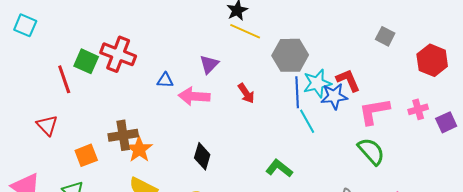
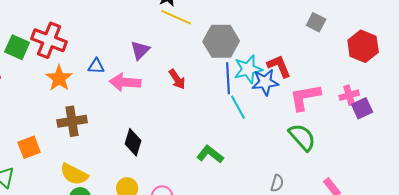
purple square: (446, 122) -> (362, 108), moved
brown cross: (123, 135) -> (72, 121), moved
orange star: (139, 149) -> (59, 78), moved
orange square: (86, 155) -> (29, 147), moved

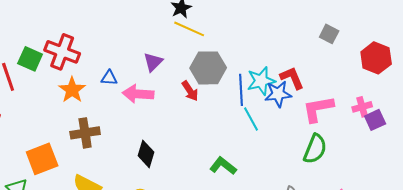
gray hexagon: (221, 41) -> (208, 68), moved
green semicircle: (302, 137) -> (315, 149), turned 64
orange square: (29, 147) -> (42, 159), size x1.4

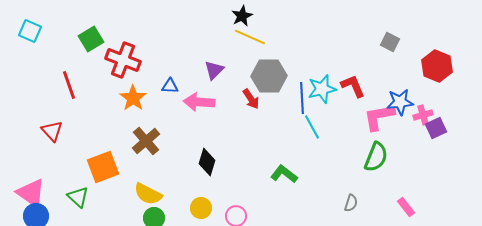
green square: (30, 59) -> (91, 39), moved, turned 35
blue star: (278, 94) -> (400, 102), moved
brown cross: (85, 133) -> (146, 141), turned -32

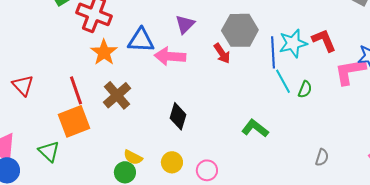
red line: (69, 85) -> (76, 90), moved
blue triangle: (170, 86) -> (141, 40), size x1.6
green semicircle: (376, 157) -> (305, 89), moved, size x0.6
yellow semicircle: (148, 194) -> (133, 157), moved, size x0.7

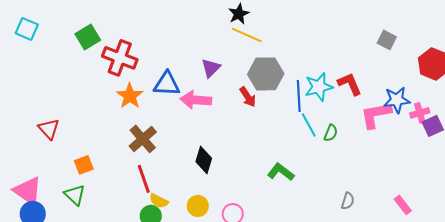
red line: (76, 90) -> (144, 179), moved
orange square: (74, 121) -> (84, 165), moved, size x0.6

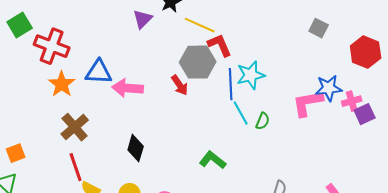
yellow line: (247, 35) -> (200, 25), moved
purple triangle: (211, 68) -> (143, 19), moved
red L-shape: (350, 84) -> (220, 45), moved

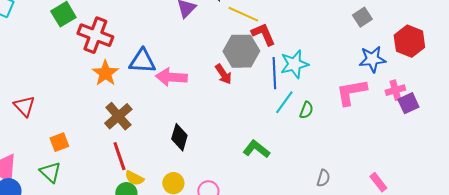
gray square: (319, 28) -> (362, 17), turned 30
blue star: (329, 88) -> (372, 59), moved
cyan line: (241, 113) -> (284, 102), turned 65

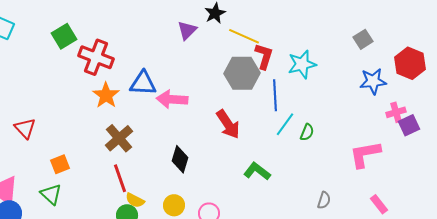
red L-shape: (263, 34) -> (264, 56), turned 40
cyan star: (294, 64) -> (302, 64), moved
red arrow: (223, 74) -> (228, 124), moved, size x1.4
pink L-shape: (351, 92) -> (365, 154), moved

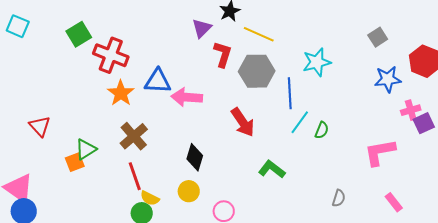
red L-shape: (264, 56) -> (223, 54), moved
green triangle: (51, 194) -> (86, 149), moved, turned 45
yellow circle: (174, 205) -> (189, 191), moved

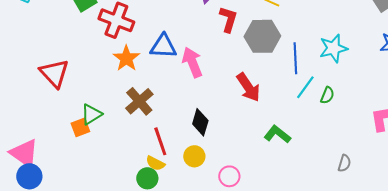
cyan star: (317, 62) -> (333, 48), moved
pink arrow: (187, 97) -> (192, 62), turned 64
red triangle: (40, 126) -> (54, 73), moved, size x1.4
red line: (135, 176) -> (160, 141), moved

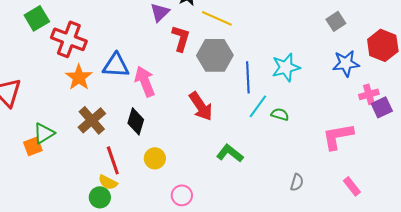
green semicircle: (327, 95) -> (280, 114), turned -96
black diamond: (200, 122) -> (136, 121), moved
yellow circle: (194, 156) -> (155, 158), moved

